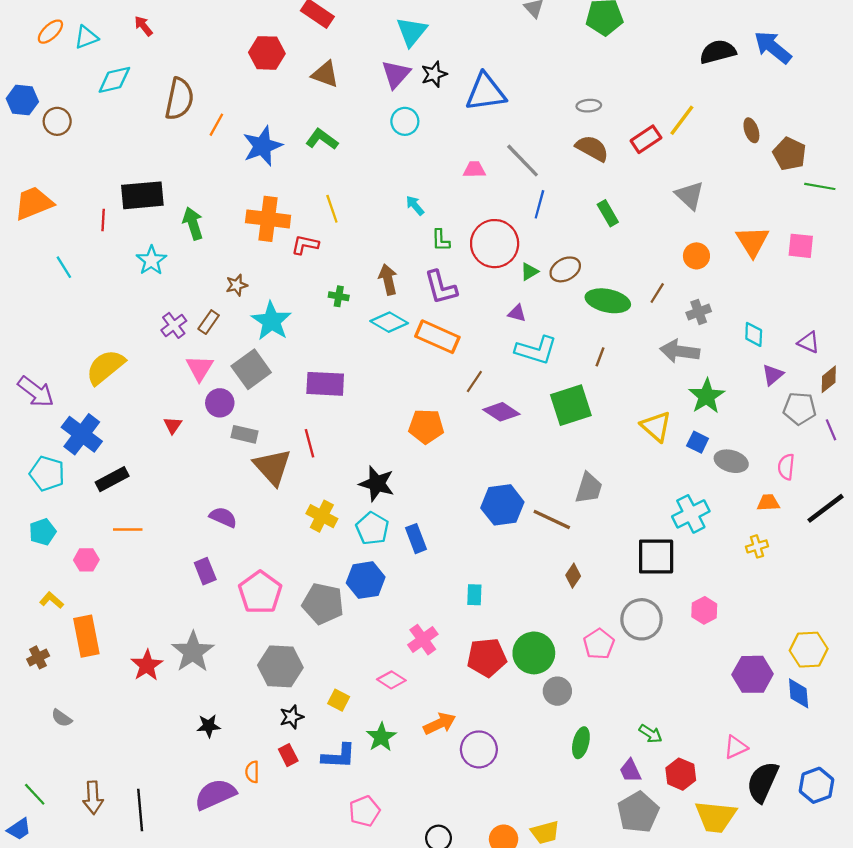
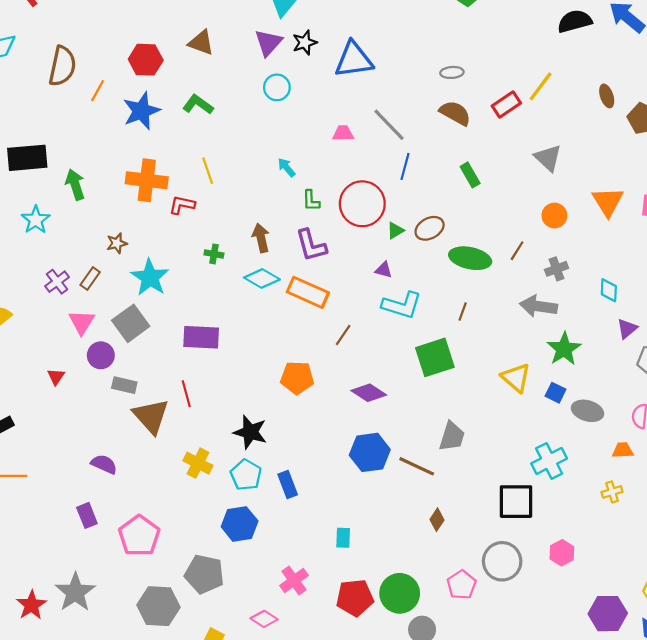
red hexagon: (267, 53) -> (146, 60), moved
purple diamond: (501, 412) -> (369, 393), moved
gray pentagon: (323, 604) -> (204, 574), moved

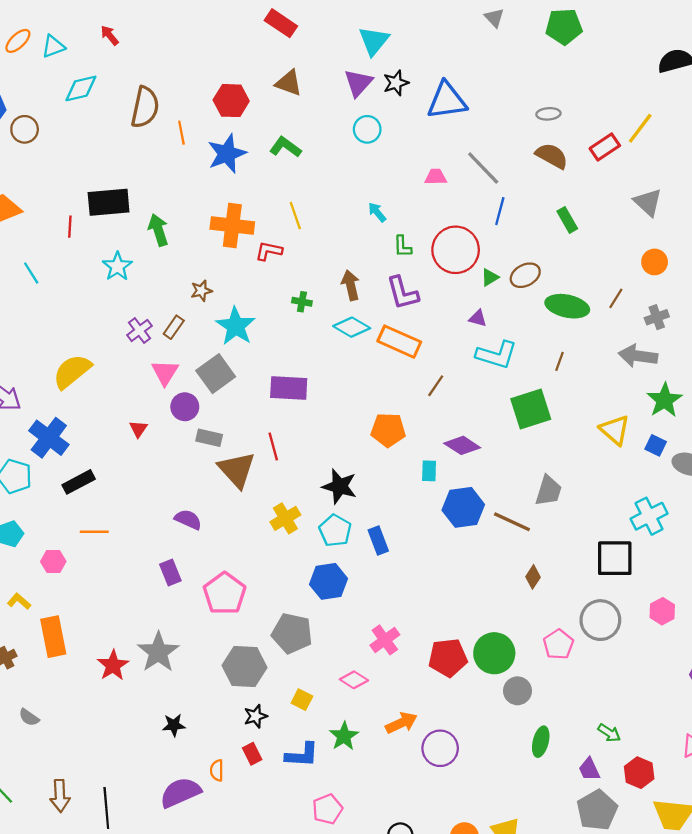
orange line: (98, 91) -> (181, 133), turned -40
yellow cross: (198, 463) -> (285, 518), turned 32
cyan rectangle: (343, 538) -> (429, 471), moved

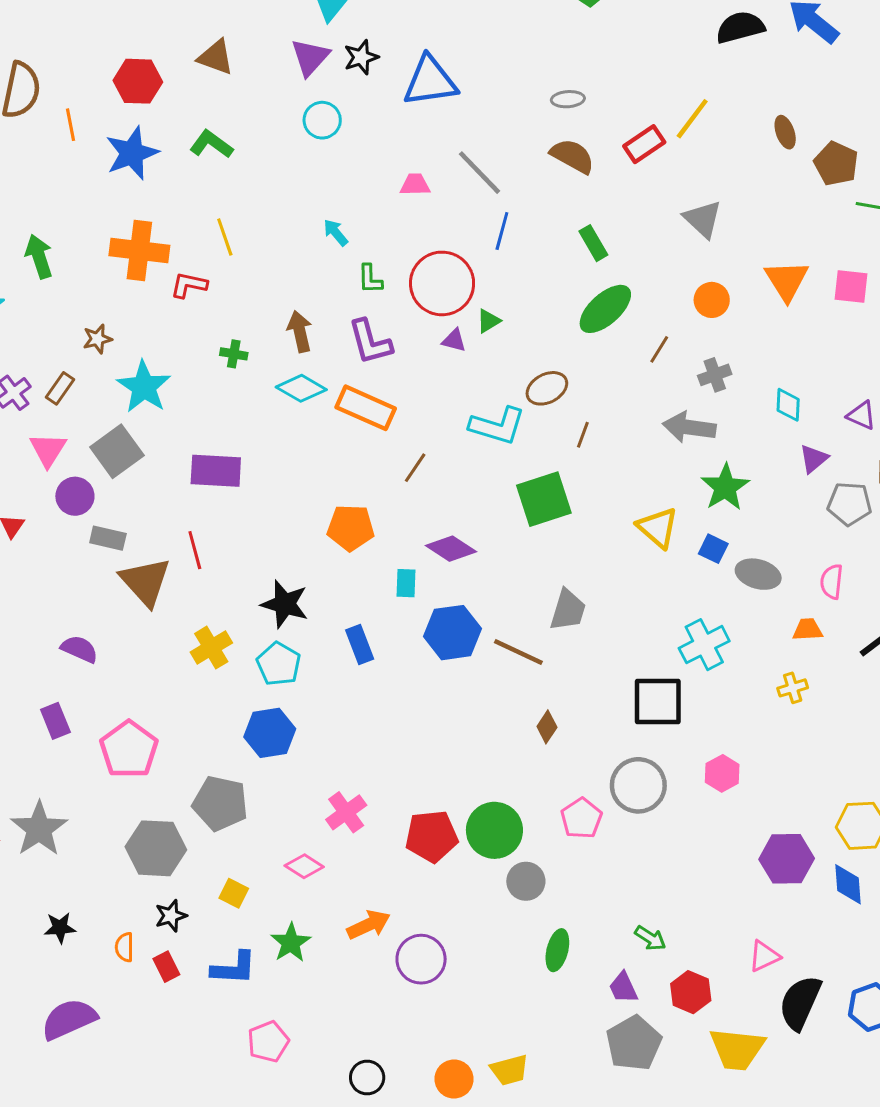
brown ellipse: (525, 275) -> (547, 388), moved
green ellipse: (567, 306) -> (605, 309), moved, turned -54
purple triangle: (478, 318) -> (454, 340), moved
blue rectangle: (378, 540) -> (360, 645), moved
orange semicircle: (217, 770) -> (124, 947), moved

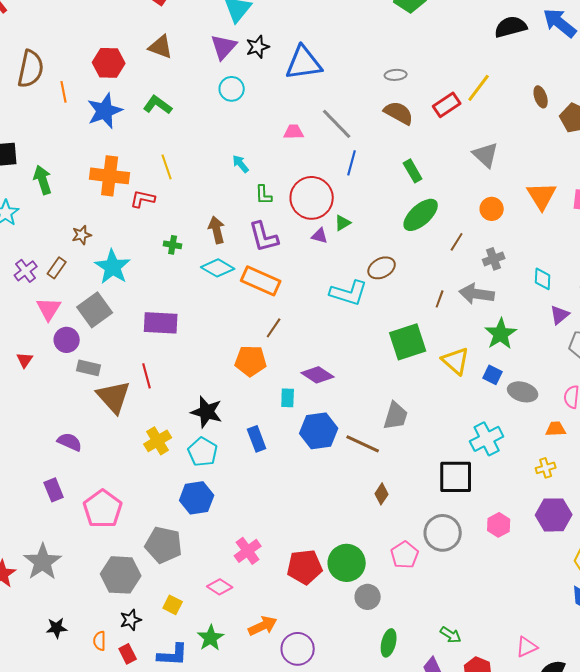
brown line: (583, 435) -> (440, 299), moved
brown line: (415, 468) -> (274, 328), moved
green square: (544, 499) -> (408, 342), moved
purple hexagon: (787, 859) -> (554, 515), moved

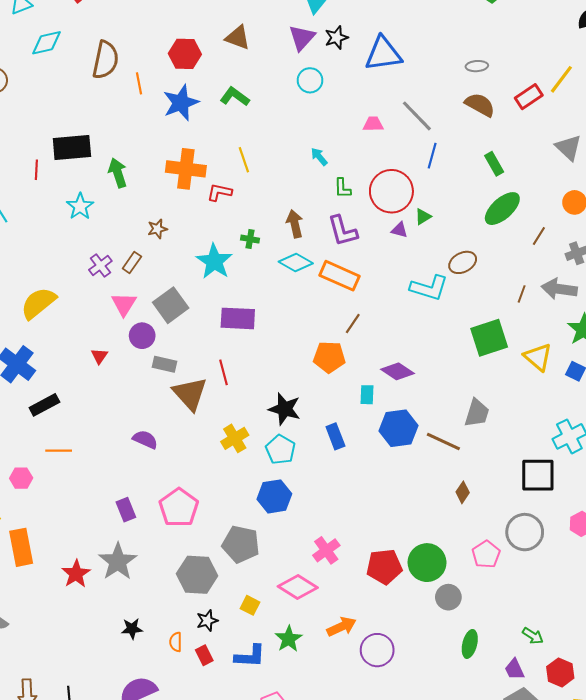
cyan star: (113, 267) -> (214, 261), moved
purple rectangle: (54, 490) -> (126, 510), moved
pink diamond: (220, 587) -> (298, 587), size x1.5

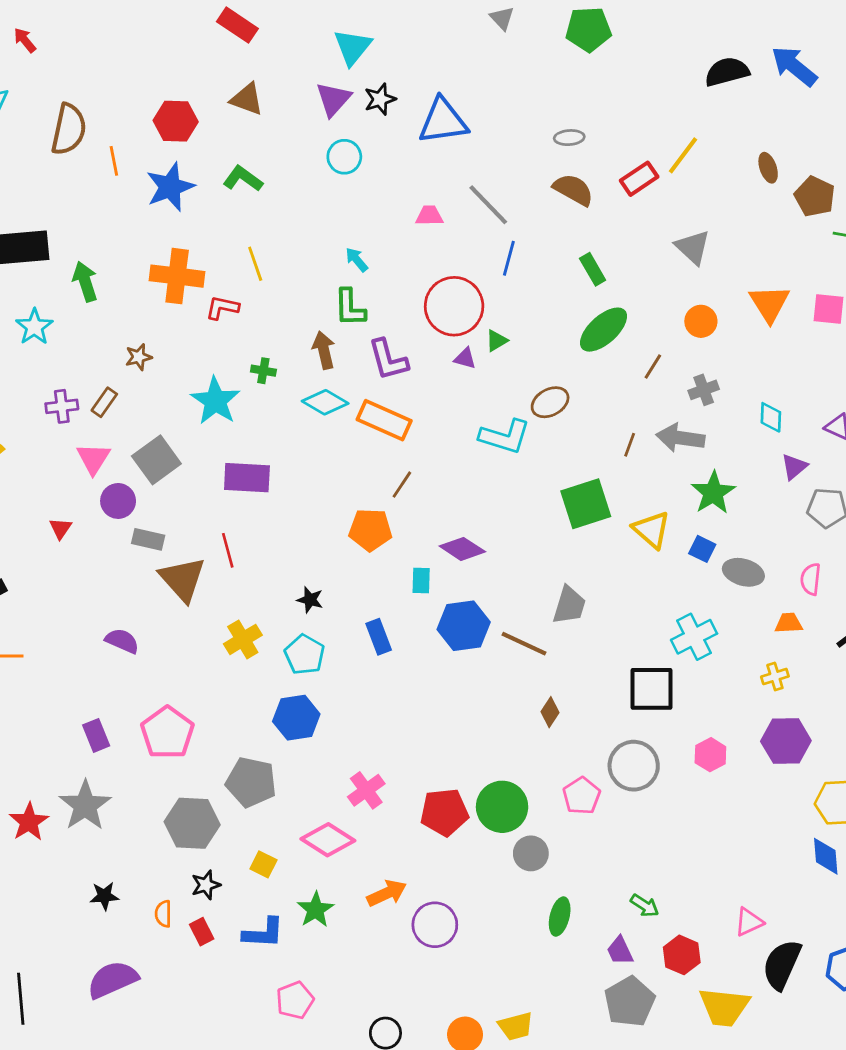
green L-shape: (343, 188) -> (350, 308), moved, size x1.4
purple cross: (100, 265) -> (62, 406), turned 30
black star: (285, 409) -> (310, 600), size x0.6

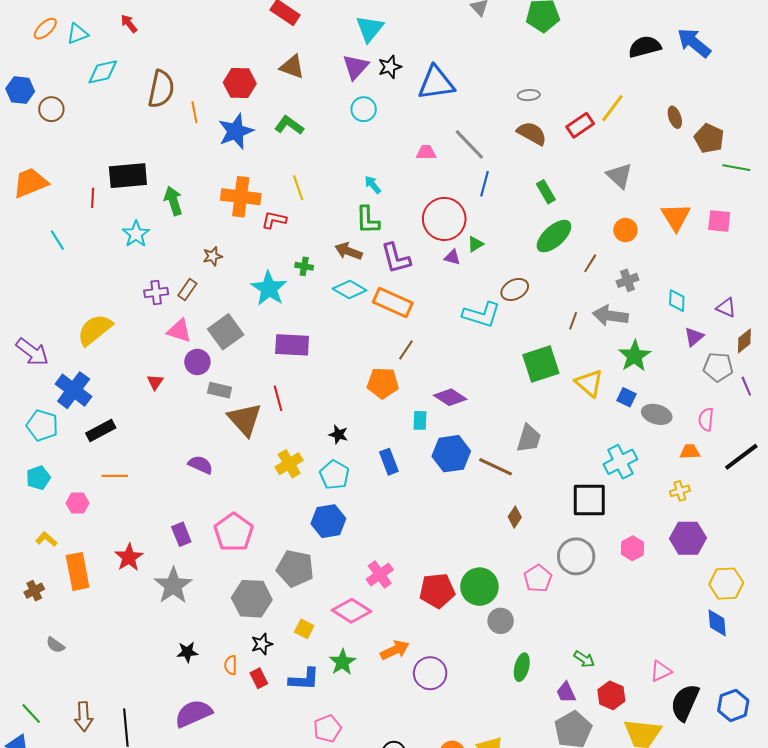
brown arrow: (324, 350) -> (348, 251), turned -56
pink triangle: (93, 458) -> (179, 331), turned -44
red star: (29, 822) -> (129, 557), moved

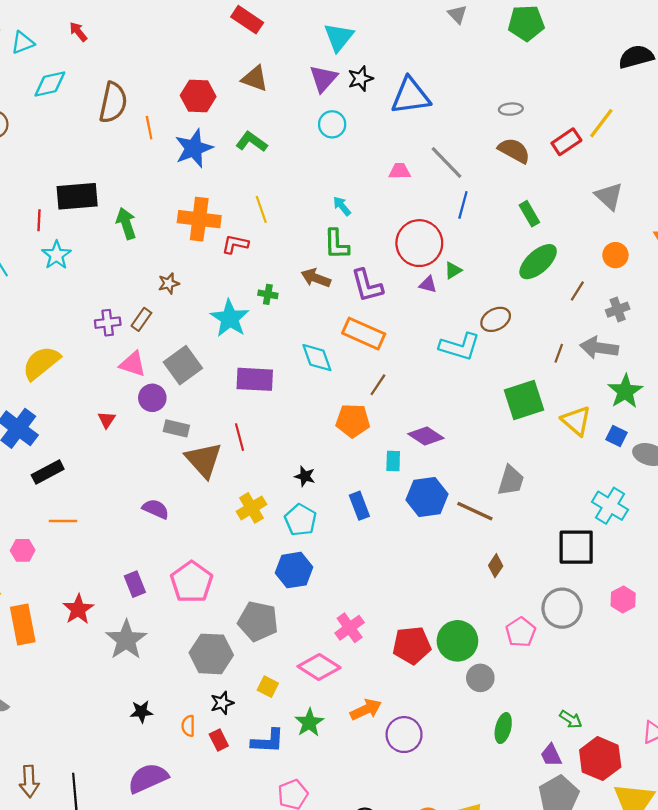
cyan star: (136, 234) -> (56, 255), moved
cyan diamond: (350, 289) -> (317, 358), moved, turned 40
cyan cross: (620, 462) -> (610, 506), turned -32
red hexagon: (611, 695) -> (600, 759), size x1.4

